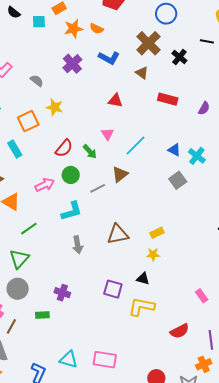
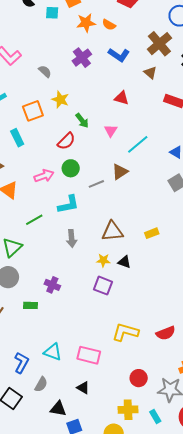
green arrow: (90, 152) -> (82, 121), moved
green line: (29, 229) -> (34, 220), moved
yellow star: (153, 254) -> (103, 260), moved
black triangle: (143, 279) -> (124, 262), moved
yellow L-shape: (141, 307) -> (125, 332), moved

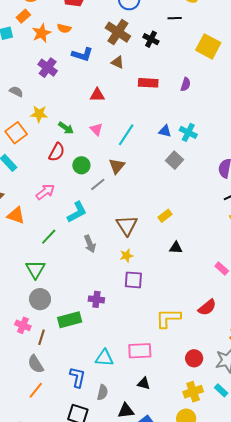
green circle: (71, 168) -> (81, 165), moved
brown triangle: (112, 231) -> (127, 225), turned -40
black triangle: (124, 262) -> (176, 248), moved
purple cross: (52, 285) -> (96, 299), moved
green rectangle: (30, 305) -> (70, 320), size x1.6

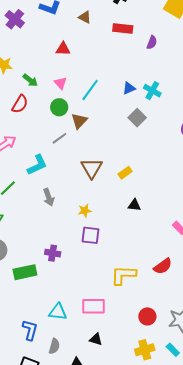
red rectangle: (148, 83) -> (123, 29), moved
blue triangle: (165, 131) -> (129, 88), turned -40
green circle: (81, 165) -> (59, 107), moved
brown triangle: (127, 225) -> (92, 168), moved

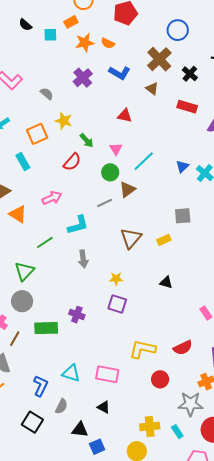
blue triangle: (129, 88) -> (182, 166), turned -32
gray square: (137, 118) -> (183, 216), moved, turned 30
yellow rectangle: (125, 173) -> (164, 240), moved
red circle: (147, 316) -> (160, 379), moved

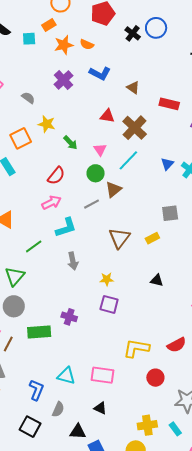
brown cross: (159, 59) -> (135, 128), moved
black cross: (190, 74) -> (133, 33), moved
red semicircle: (72, 162) -> (56, 176), moved
pink arrow: (52, 198) -> (52, 203), moved

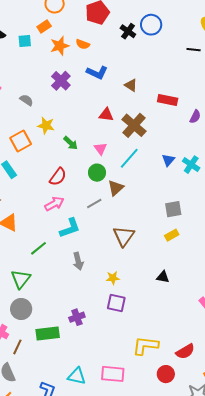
yellow rectangle: (152, 238) -> (172, 235), moved
purple cross: (69, 317) -> (77, 317), turned -35
red semicircle: (177, 345) -> (185, 351), moved

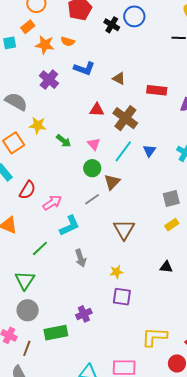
orange star: (60, 46) -> (45, 45), turned 30
gray semicircle: (27, 100) -> (16, 102), size x1.6
blue triangle: (168, 160) -> (149, 151), moved
red semicircle: (58, 177) -> (27, 190), moved

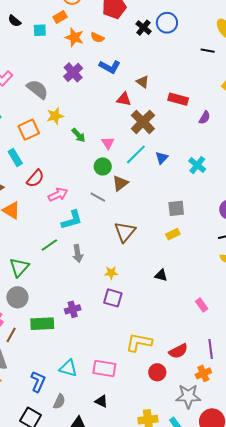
red triangle: (97, 110) -> (124, 99), moved
yellow star: (38, 125) -> (55, 116), turned -30
gray line: (92, 199) -> (98, 197), turned 56
green line: (40, 248) -> (49, 245), moved

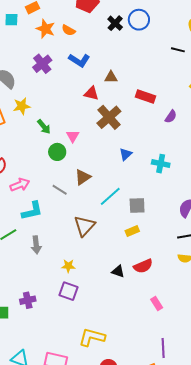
brown triangle: (143, 82) -> (111, 77), turned -40
cyan line: (136, 154) -> (110, 196), moved
cyan cross: (197, 165) -> (161, 164), turned -30
green circle: (103, 166) -> (57, 152), moved
red semicircle: (178, 351) -> (143, 266), moved

